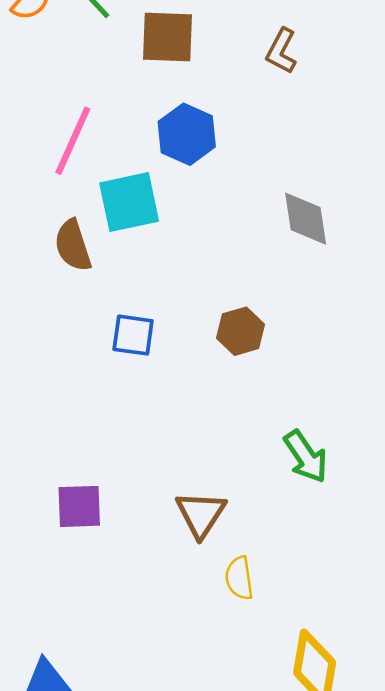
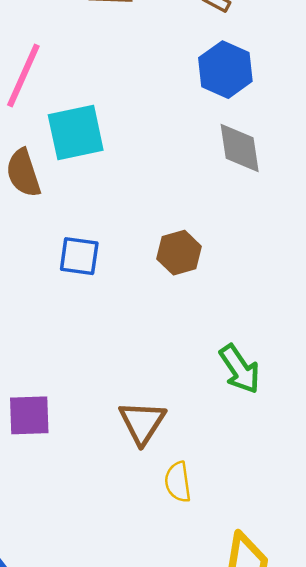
blue hexagon: (187, 134) -> (225, 70), moved

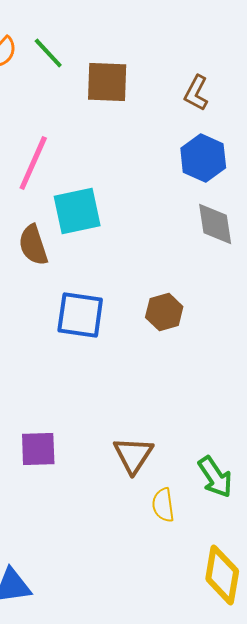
blue square: (79, 256) -> (80, 315), size x1.4
green arrow: (240, 369) -> (215, 477), moved

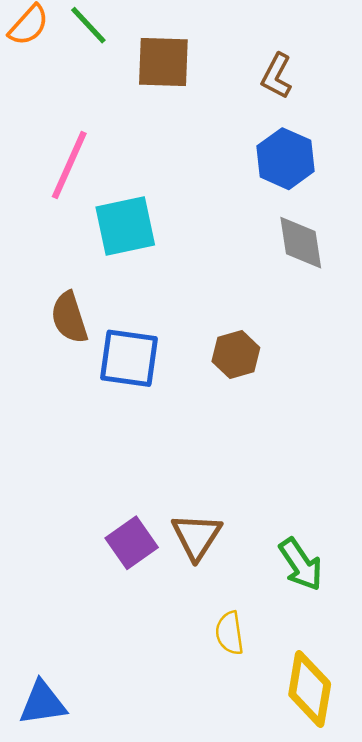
brown semicircle: (33, 245) -> (69, 318), moved
purple square: (38, 449) -> (132, 543), moved, turned -33
yellow semicircle: (163, 505) -> (230, 633), moved

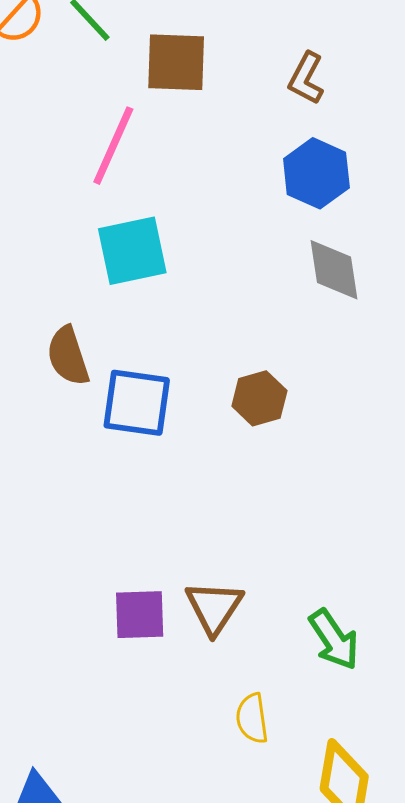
pink line: (69, 165) -> (113, 146), moved
purple square: (132, 543) -> (140, 615), turned 33

